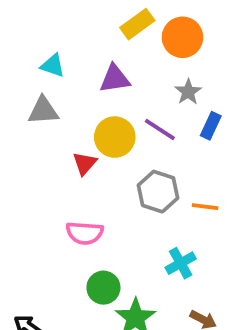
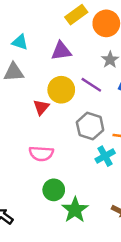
cyan cross: (181, 263) -> (105, 156), moved

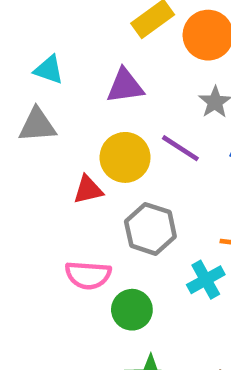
red triangle: (41, 107) -> (88, 190), turned 36
gray hexagon: (90, 126) -> (150, 229), moved
green circle: (54, 190) -> (132, 310), moved

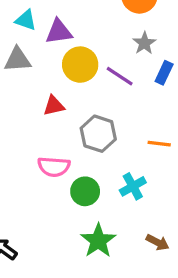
purple triangle: (125, 86) -> (59, 32), moved
yellow circle: (125, 157) -> (80, 65), moved
cyan cross: (206, 280) -> (133, 186), moved

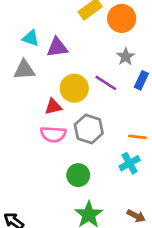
yellow circle: (80, 65) -> (74, 88), moved
pink semicircle: (54, 167) -> (53, 134), moved
cyan cross: (133, 186) -> (130, 163), moved

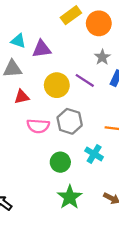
red triangle: (53, 107) -> (22, 97), moved
cyan cross: (130, 163) -> (94, 154), moved, turned -30

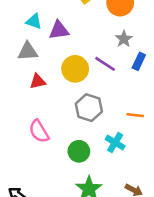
pink semicircle: (38, 126) -> (39, 131), moved, turned 55

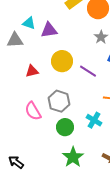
gray triangle: (28, 51) -> (15, 40), moved
purple line: (105, 64) -> (88, 71), moved
gray hexagon: (89, 108) -> (59, 101), moved

